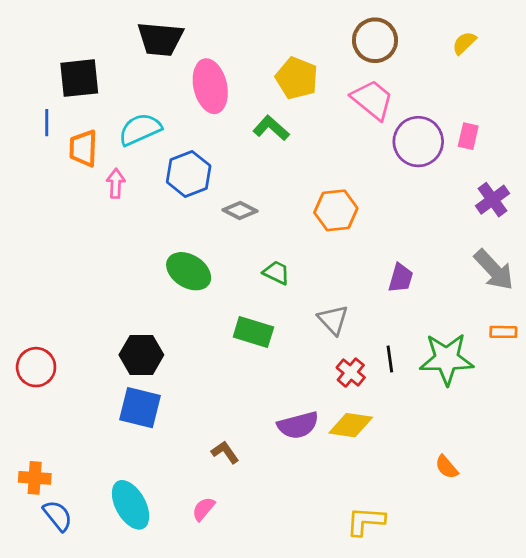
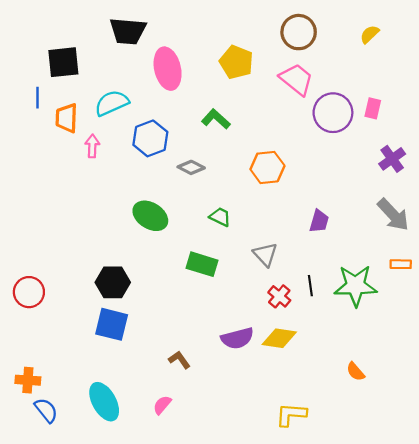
green L-shape: (271, 128) -> (216, 119), moved

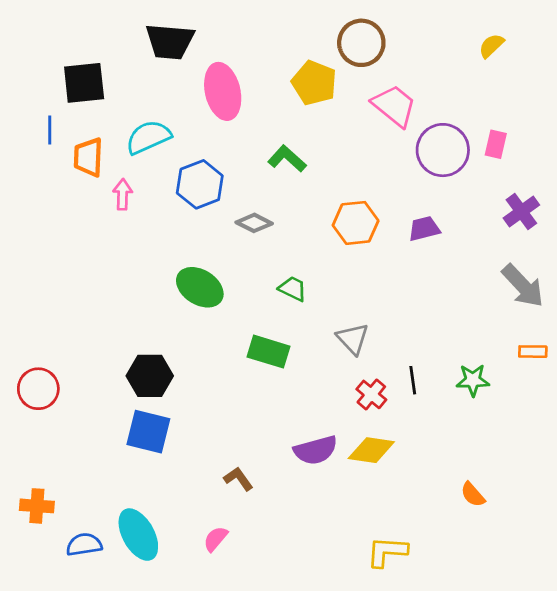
brown circle: (299, 32) -> (361, 43), moved
purple trapezoid: (319, 221) -> (424, 229), moved, turned -120
green star: (356, 286) -> (473, 380), size x0.6
blue semicircle: (46, 410) -> (84, 545), moved, turned -60

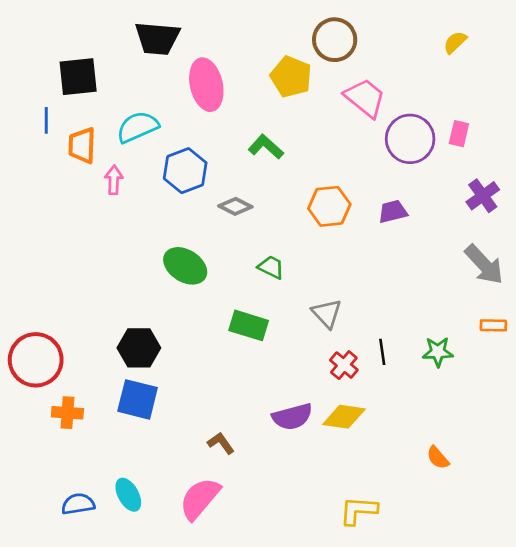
red circle: (38, 389) -> (36, 360), size x1.4
orange cross: (37, 506) -> (67, 413), moved
cyan ellipse: (138, 535) -> (128, 495), size x0.7
pink semicircle: (216, 539) -> (200, 499), size x1.8

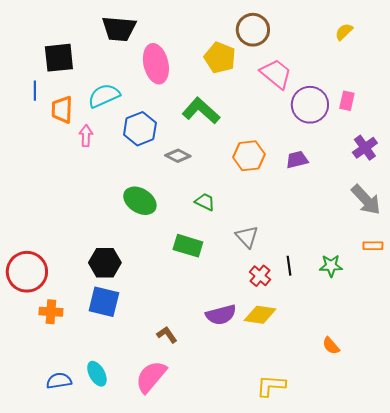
green L-shape: (266, 147) -> (201, 111), size x1.4

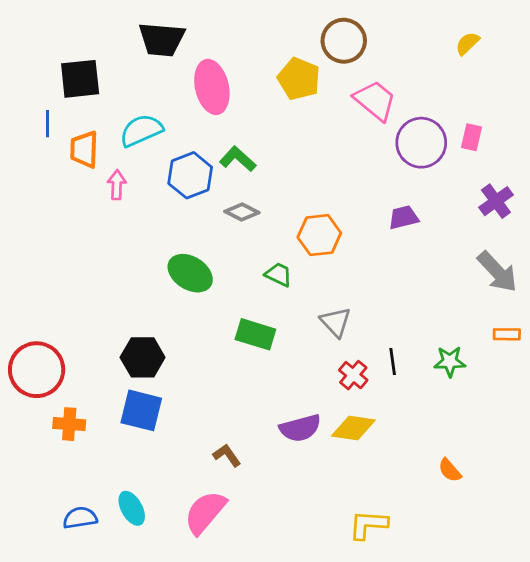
green L-shape: (201, 111) -> (238, 159), moved, size x0.7
orange hexagon: (249, 156) -> (319, 235), moved

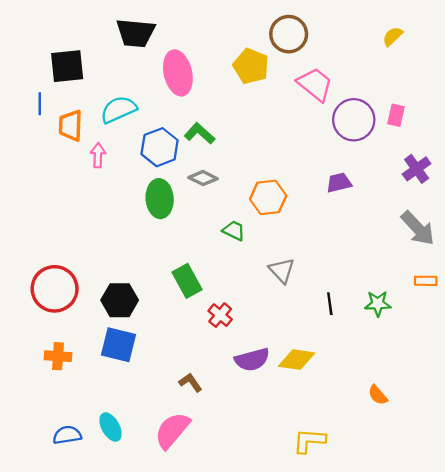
green ellipse: (190, 273) -> (160, 199), moved, turned 54
green rectangle: (255, 334) -> (187, 281), moved, turned 44
red circle: (37, 370) -> (55, 289), moved
red cross: (353, 375) -> (220, 315), moved

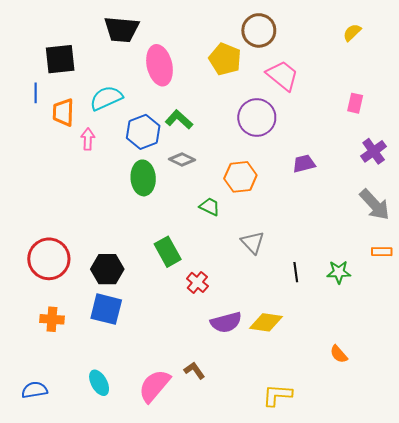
purple circle: (354, 120) -> (257, 118), moved
brown L-shape: (190, 382) -> (194, 370), moved
blue semicircle: (67, 435) -> (35, 390), moved

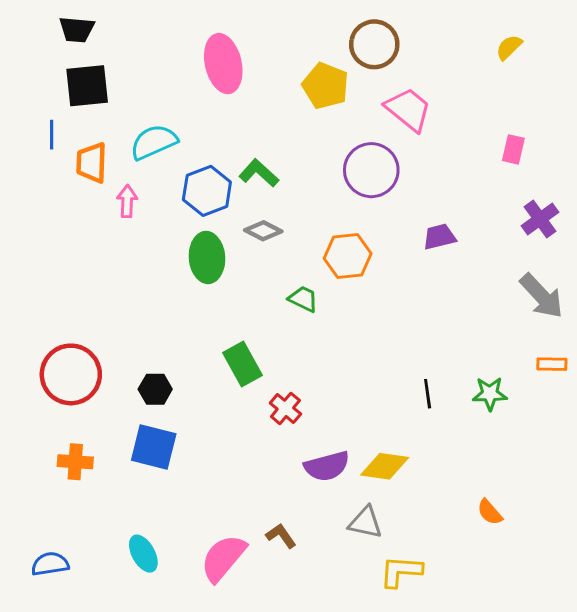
black trapezoid: (122, 29) -> (77, 30), moved, size x0.7
pink ellipse: (159, 65) -> (223, 64), moved
gray triangle: (253, 242) -> (365, 522), moved, turned -35
black hexagon: (107, 269) -> (155, 389), size x0.7

